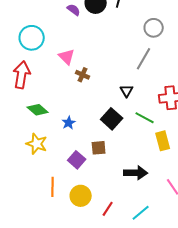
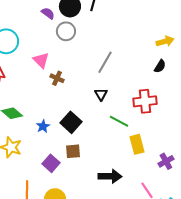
gray circle: (154, 28) -> (66, 31), moved
gray line: (144, 59) -> (105, 62), moved
black square: (112, 119) -> (71, 122), moved

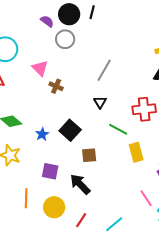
brown square: (73, 151) -> (89, 155), moved
purple square: (51, 163) -> (50, 171), turned -30
black arrow: (110, 176) -> (80, 184), moved, turned -135

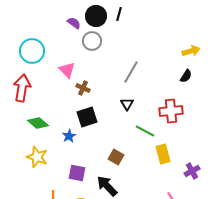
black square: (70, 130) -> (87, 117), moved, turned 30
brown square: (89, 155) -> (116, 157), turned 35

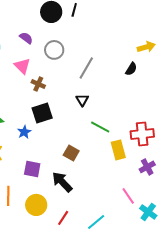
purple semicircle: (74, 23) -> (26, 38), moved
gray circle: (92, 41) -> (54, 50), moved
black semicircle: (186, 76) -> (131, 69), moved
red cross: (171, 111) -> (142, 134), moved

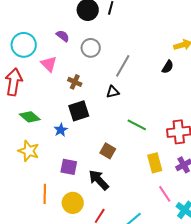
pink triangle: (22, 66) -> (49, 64), moved
black triangle: (82, 100) -> (113, 92), moved, turned 48
yellow rectangle: (118, 150) -> (155, 163), moved

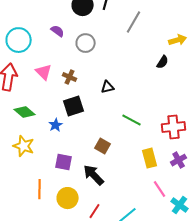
pink triangle: (49, 64) -> (44, 72), moved
gray line: (123, 66) -> (134, 22), moved

